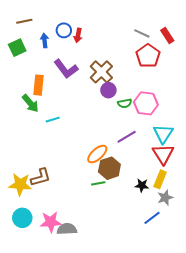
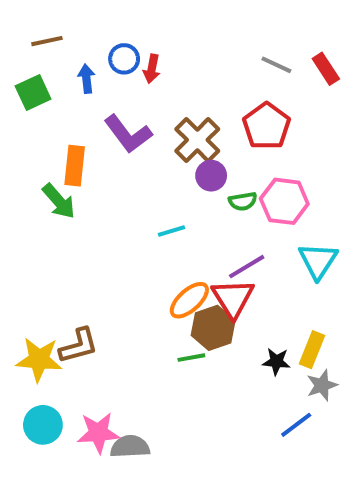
red pentagon: (148, 56) -> (267, 126), moved
cyan line: (53, 120) -> (172, 231), moved
red triangle: (163, 154) -> (233, 298), moved

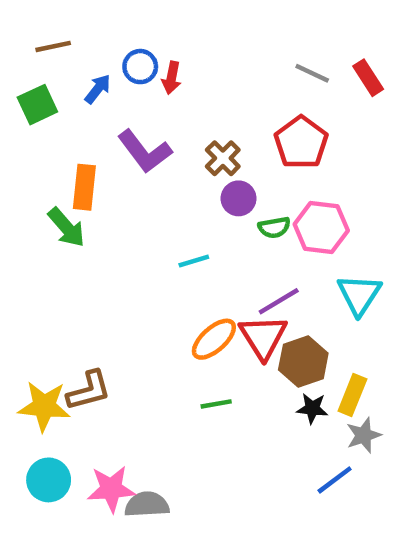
blue arrow: (86, 79) -> (98, 89), turned 44
brown cross: (197, 140) -> (223, 158), size x0.7
brown hexagon: (213, 328) -> (303, 362), moved

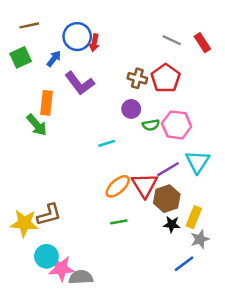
blue circle: (140, 67) -> (77, 37), size x1.5
blue arrow: (98, 89) -> (54, 59), moved
brown cross: (223, 158) -> (137, 78), moved, turned -30
purple line: (279, 301) -> (168, 169), moved
cyan circle: (49, 480) -> (46, 256), moved

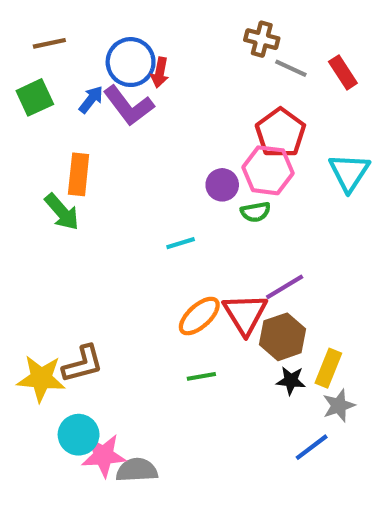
brown cross: (137, 78) -> (262, 39), moved
purple L-shape: (80, 83) -> (129, 106), moved
pink hexagon: (177, 125) -> (268, 170), moved
cyan triangle: (197, 162) -> (349, 172), moved

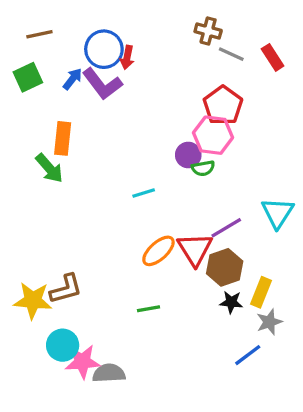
cyan triangle: (349, 172) -> (278, 213), moved
purple circle: (222, 185) -> (188, 155), moved
green line: (201, 376) -> (149, 309), moved

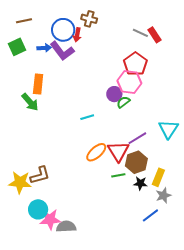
brown cross: (208, 31) -> (89, 19), moved
red rectangle: (273, 57) -> (154, 35), moved
blue arrow: (73, 79) -> (44, 48), turned 48
green semicircle: (203, 168) -> (123, 102), turned 152
green line: (149, 309) -> (118, 175), moved

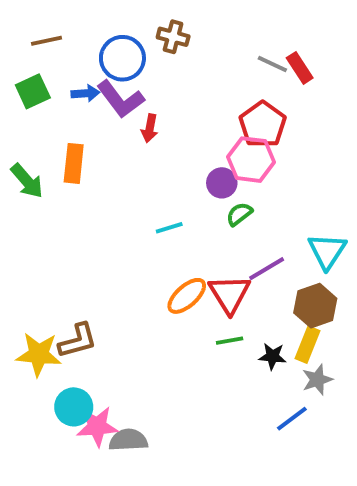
red arrow: (77, 35) -> (150, 128), moved
green arrow: (30, 102) -> (27, 181), moved
green semicircle: (123, 102) -> (239, 214), moved
brown hexagon: (136, 162) -> (315, 306), moved

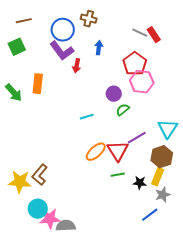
blue arrow: (85, 93) -> (99, 48), moved, turned -80
pink hexagon: (251, 160) -> (142, 82), moved
brown L-shape: (78, 341) -> (40, 175), turned 145

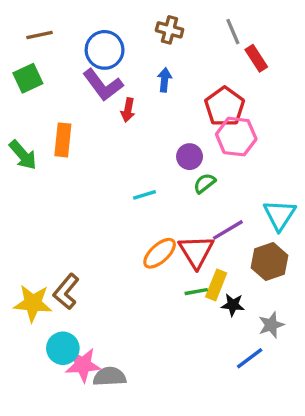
brown cross: (89, 19) -> (170, 30), moved
gray line: (140, 33) -> (233, 32), moved, turned 42
yellow rectangle: (158, 177) -> (216, 285), moved

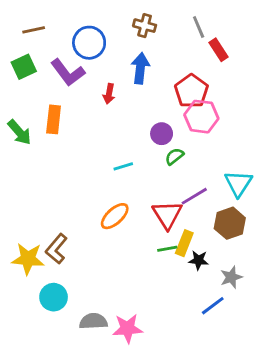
blue arrow: (165, 80) -> (140, 68), size x1.5
purple L-shape: (103, 85) -> (68, 73), moved
orange ellipse: (160, 253) -> (115, 216), moved
pink star: (83, 365) -> (127, 328), moved

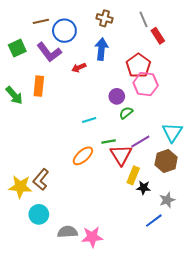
brown line: (34, 30) -> (41, 21), moved
red arrow: (109, 94) -> (79, 68), turned 56
green line: (167, 249) -> (109, 141), moved

